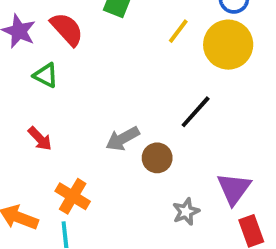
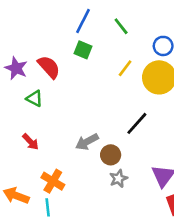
gray star: (186, 212) -> (118, 179), moved

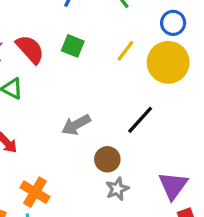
green square: (83, 50) -> (73, 46), moved
gray arrow: (87, 142) -> (76, 125), moved

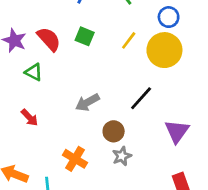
purple triangle: (173, 186) -> (177, 131), moved
orange cross: (35, 192) -> (75, 159), moved

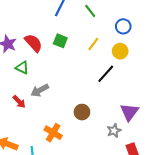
yellow circle: (164, 50) -> (120, 51), size x0.6
black line: (141, 98) -> (106, 74), moved
gray arrow: (87, 102) -> (40, 90), moved
gray star: (122, 156) -> (114, 131), moved

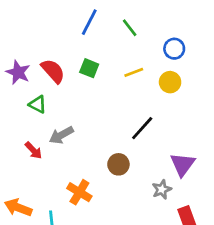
yellow line: (93, 44) -> (134, 72), turned 32
black line: (106, 74) -> (142, 128), moved

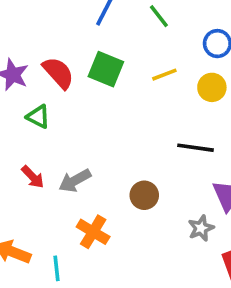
green square: (89, 68) -> (106, 69), size x1.4
black line: (142, 128) -> (195, 148), moved, turned 56
gray arrow: (61, 135) -> (75, 181), moved

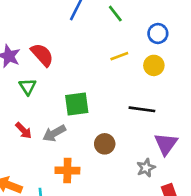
green square: (106, 69) -> (77, 104), moved, turned -30
green triangle: (38, 117) -> (28, 87), turned 30
orange cross: (93, 232) -> (67, 170), turned -30

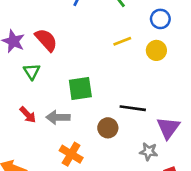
black line: (142, 109) -> (133, 108), moved
gray arrow: (54, 133) -> (58, 117), turned 30
gray star: (146, 168) -> (149, 151), turned 30
orange cross: (67, 170) -> (71, 154), turned 30

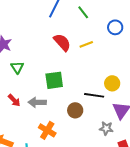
red semicircle: (46, 40) -> (62, 42), moved
yellow circle: (156, 50) -> (112, 83), moved

